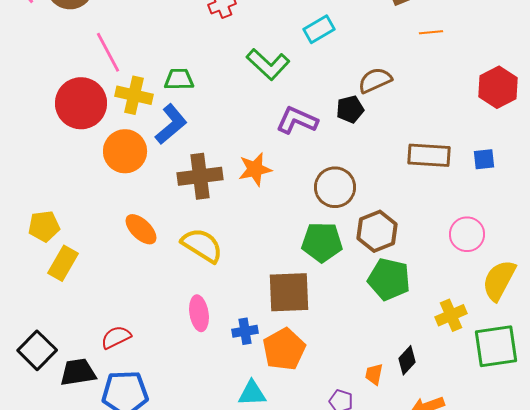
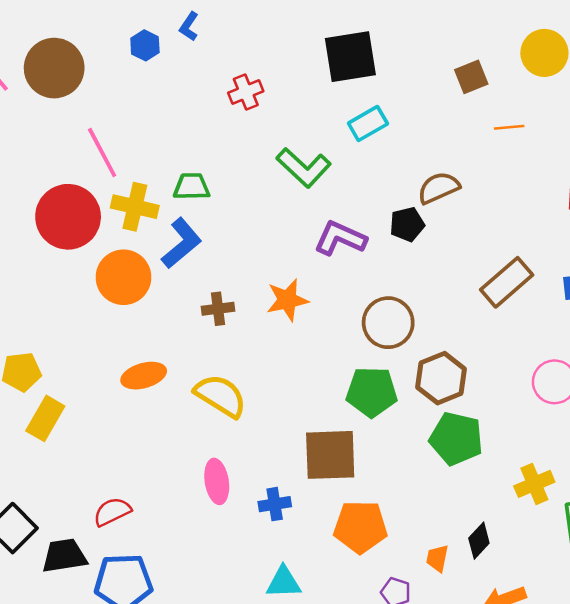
brown rectangle: (429, 155) -> (507, 282), turned -45
brown cross: (200, 176) -> (218, 309), size x0.6
orange ellipse: (141, 229) -> (144, 376), turned -60
orange pentagon: (284, 349) -> (360, 527), moved, turned 30

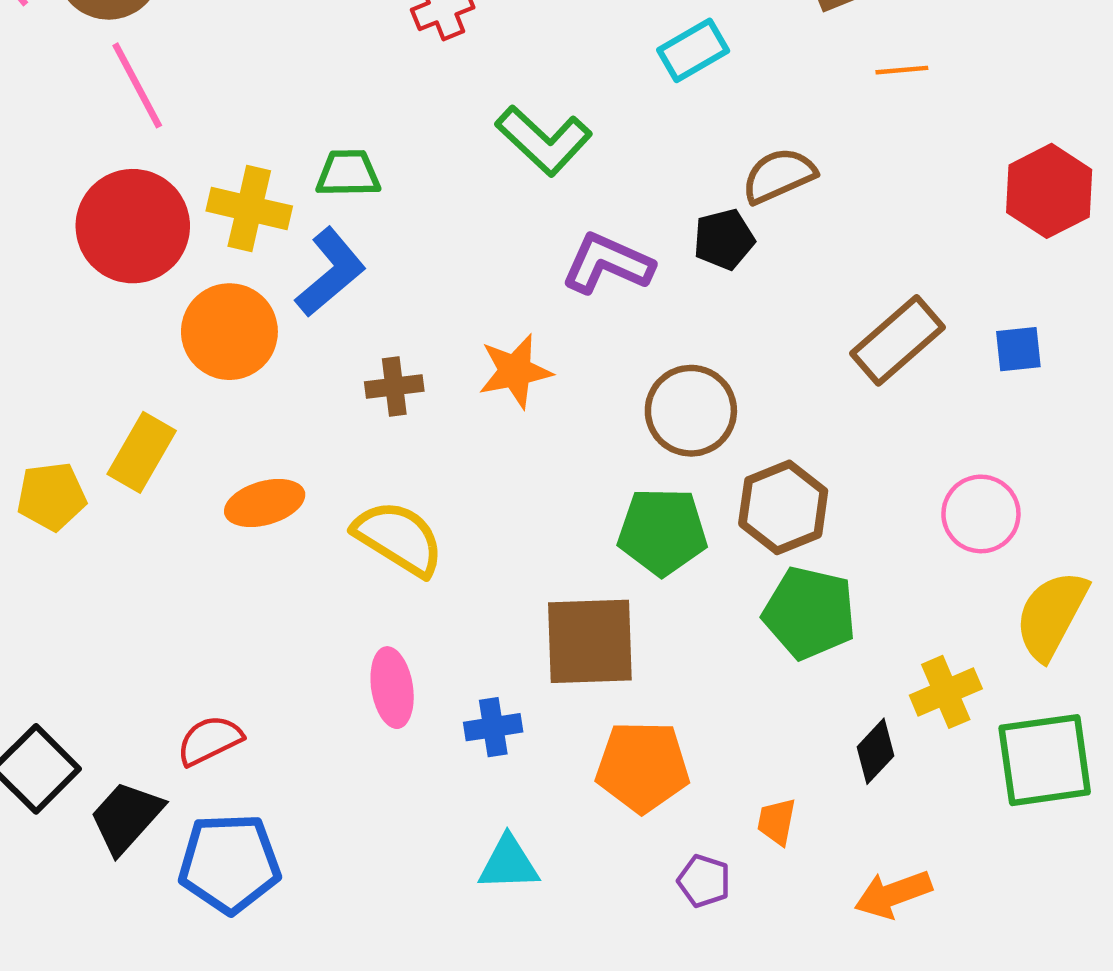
cyan rectangle: (368, 124) -> (693, 50), moved
pink line: (102, 152) -> (137, 85), moved
yellow rectangle: (45, 418) -> (142, 452), moved
black diamond: (479, 541) -> (875, 751), moved
black trapezoid: (64, 556) -> (126, 817), turned -39

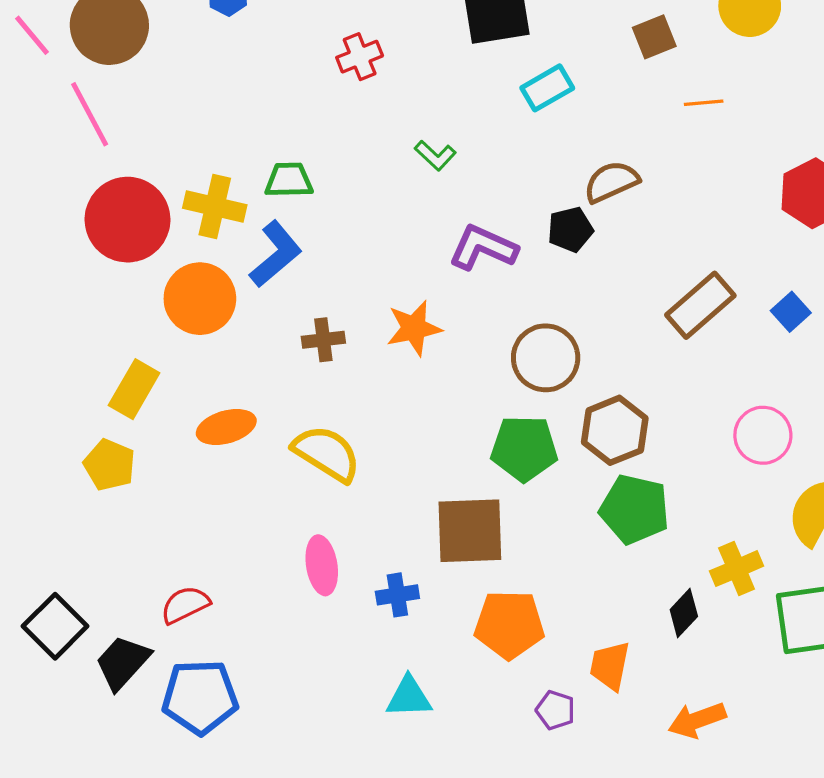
pink line: (137, 85) -> (90, 114), moved
green L-shape: (544, 140) -> (435, 155), size x0.6
blue square: (1018, 349) -> (791, 312), turned -36
yellow pentagon: (51, 496) -> (109, 465), moved, turned 30
orange trapezoid: (777, 822) -> (610, 666), size x1.4

